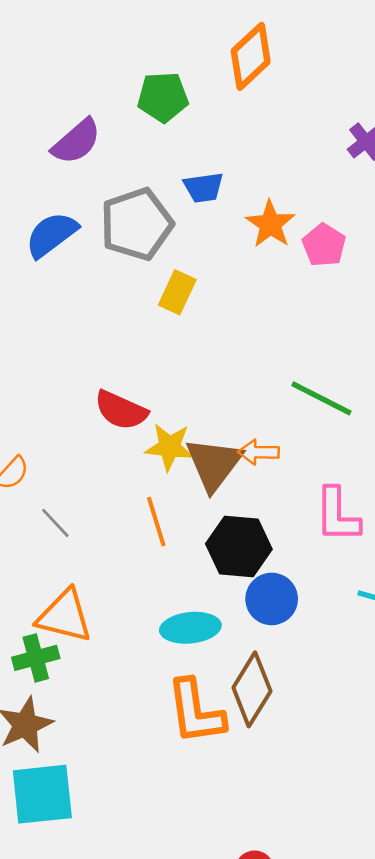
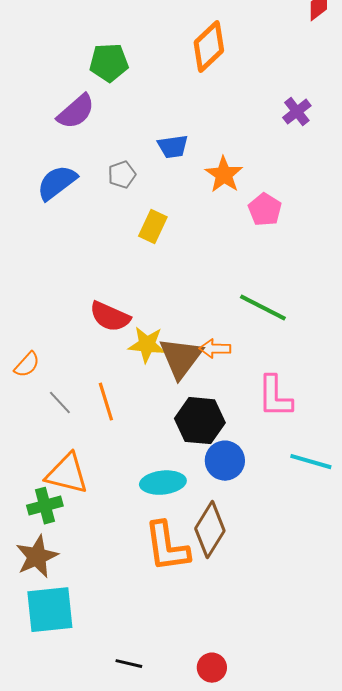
green pentagon: (163, 97) -> (109, 63), moved
gray pentagon: (137, 224) -> (122, 175), size x0.5
pink pentagon: (324, 245) -> (265, 210), moved
orange line: (156, 522) -> (106, 402), moved

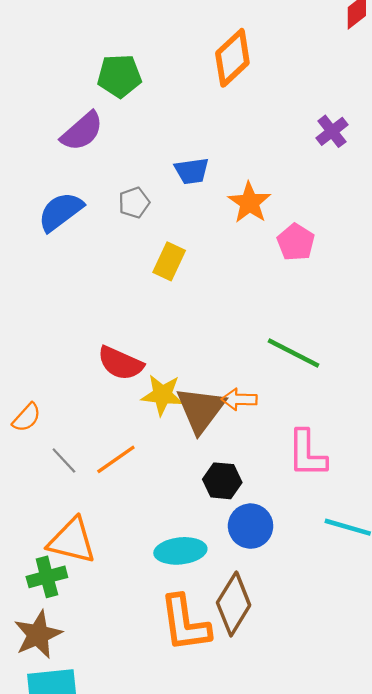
orange line: (106, 402) -> (116, 459), turned 72
black hexagon: (200, 421) -> (222, 481), size x0.7

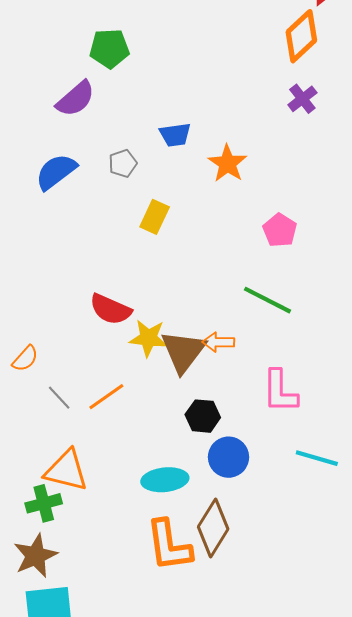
orange diamond: (232, 58) -> (301, 36), moved
pink pentagon: (296, 242) -> (280, 230), moved

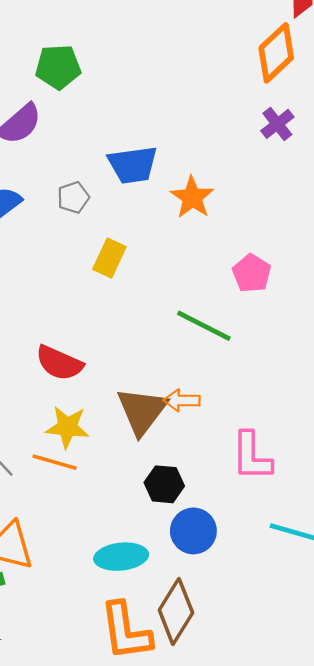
blue trapezoid: (175, 135) -> (133, 165), size x1.4
green line: (268, 300) -> (204, 326), moved
yellow star: (148, 338) -> (67, 427), moved
orange line: (106, 397) -> (55, 462), turned 51

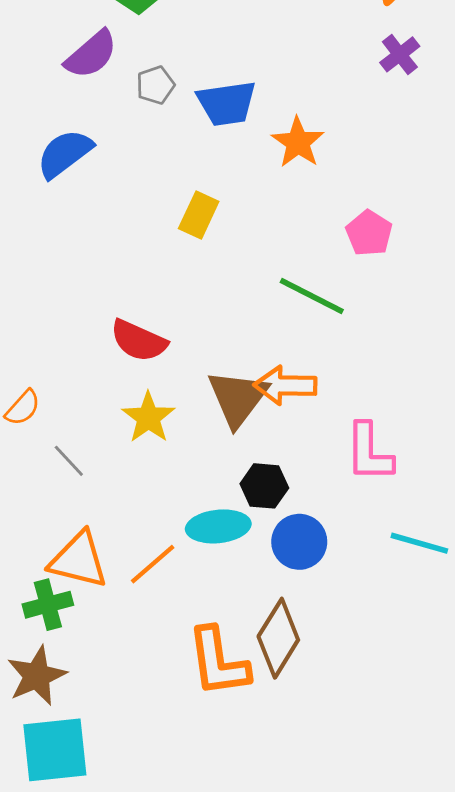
gray pentagon: (73, 197) -> (155, 85), moved
orange arrow: (182, 400) -> (285, 385), size x1.4
yellow star: (67, 427) -> (148, 418), turned 30
orange line: (55, 462) -> (153, 564), moved, turned -57
cyan ellipse: (121, 557) -> (218, 526), moved

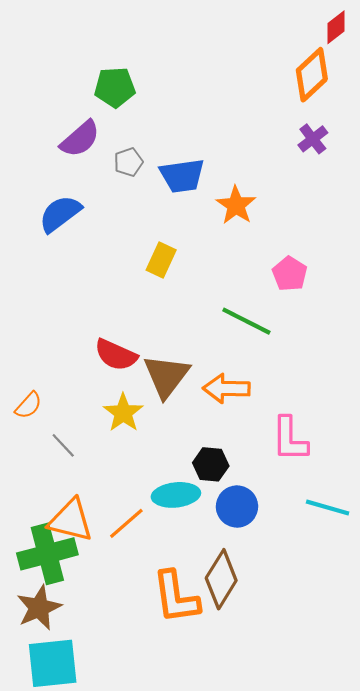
brown triangle: (238, 398) -> (166, 376), moved
green cross: (48, 605) -> (47, 554), size x1.6

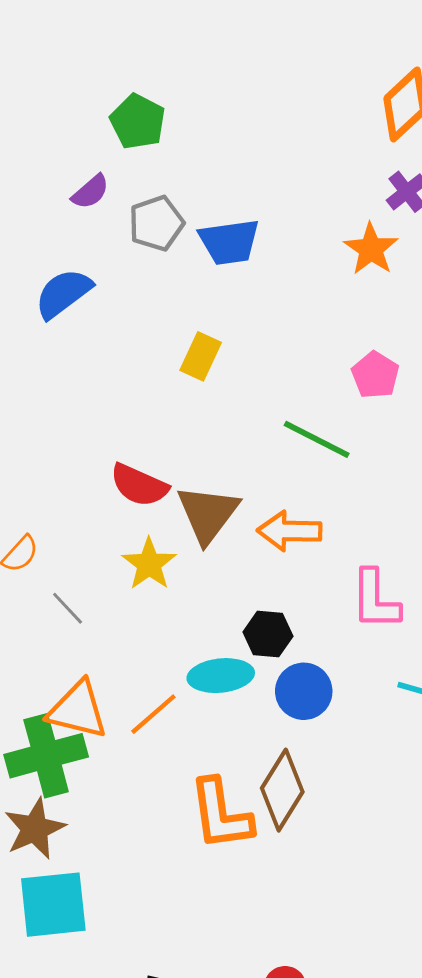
green pentagon: (115, 87) -> (138, 122), turned 30
purple semicircle: (80, 139) -> (90, 192), size x0.7
gray pentagon: (129, 162) -> (156, 223), size x1.4
orange star: (236, 205) -> (371, 249), moved

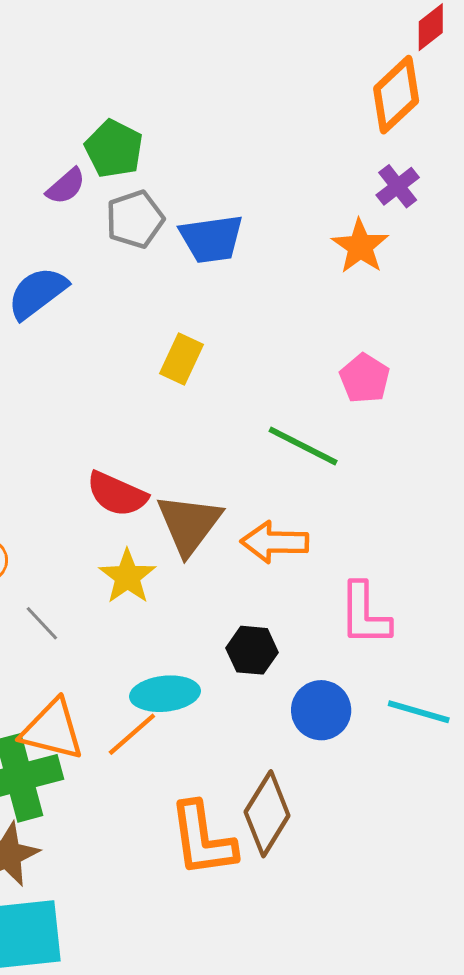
green pentagon: (138, 122) -> (114, 149), moved
cyan ellipse: (221, 676) -> (165, 694), moved
blue circle: (304, 691) -> (321, 710), moved

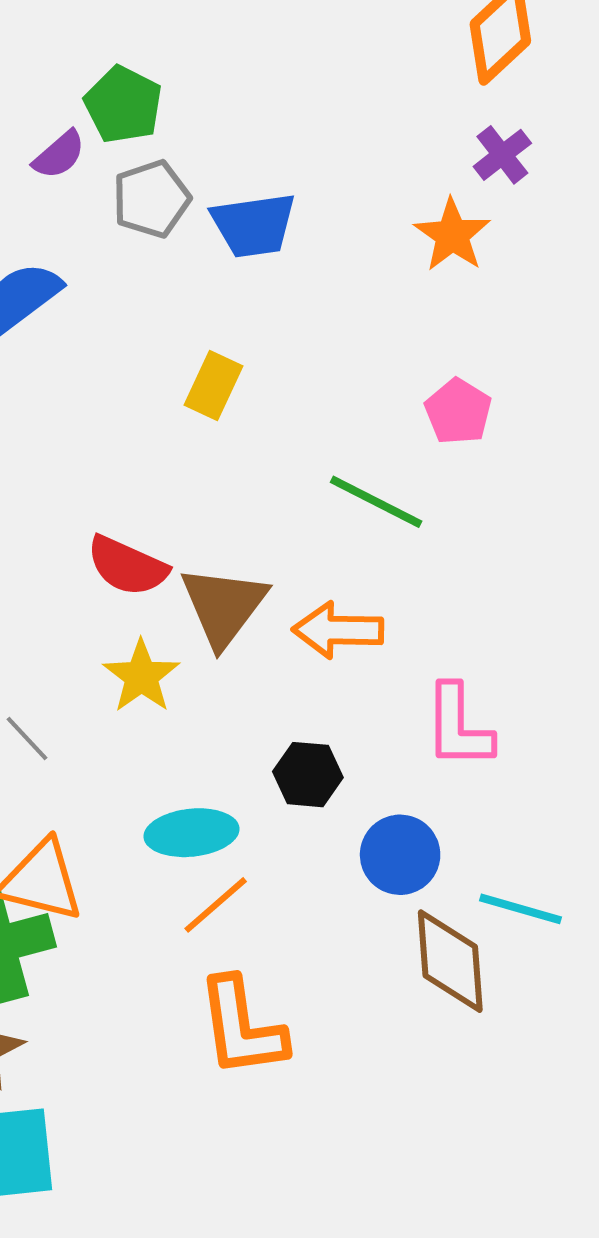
cyan line: (419, 712) -> (520, 909), moved
orange line: (132, 734) -> (216, 905), moved
brown diamond: (267, 814) -> (450, 961), moved, turned -36

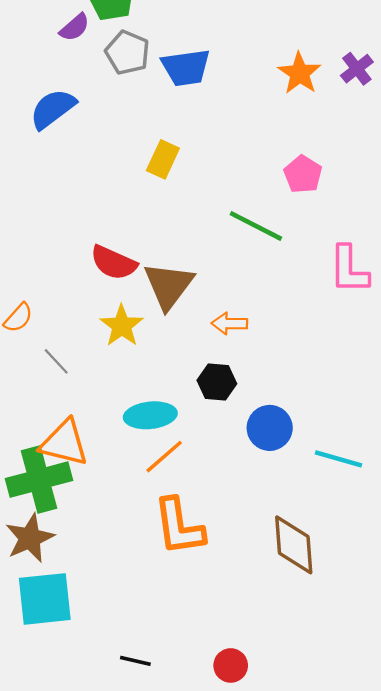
purple cross: (502, 155) -> (357, 69), moved
gray pentagon: (151, 199) -> (127, 53), turned -30
orange arrow: (338, 630) -> (229, 323), moved, size x0.7
pink L-shape: (458, 726) -> (349, 270), moved
brown diamond: (450, 961) -> (294, 545), moved

